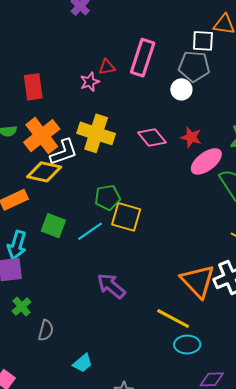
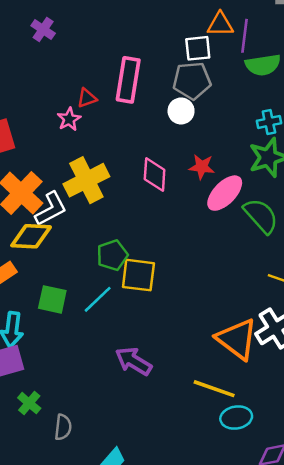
yellow cross: (96, 133) -> (86, 180), turned -36
pink diamond: (152, 137) -> (155, 174), turned 52

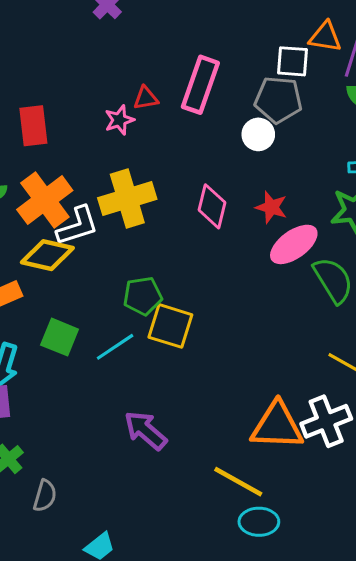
orange triangle: (237, 339) -> (277, 426), turned -45

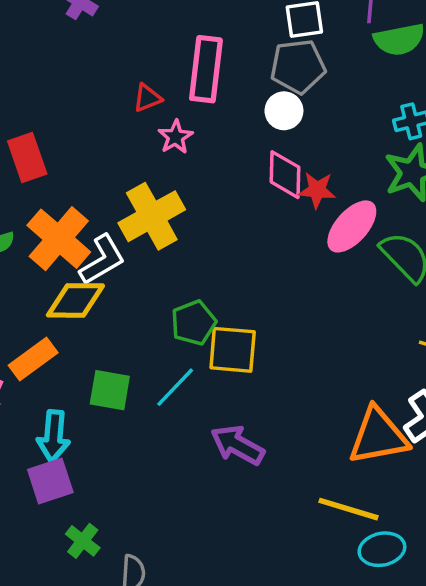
pink star: (119, 120) -> (175, 137), moved
pink diamond: (212, 206) -> (285, 175), moved
purple arrow: (145, 430) -> (237, 445), moved

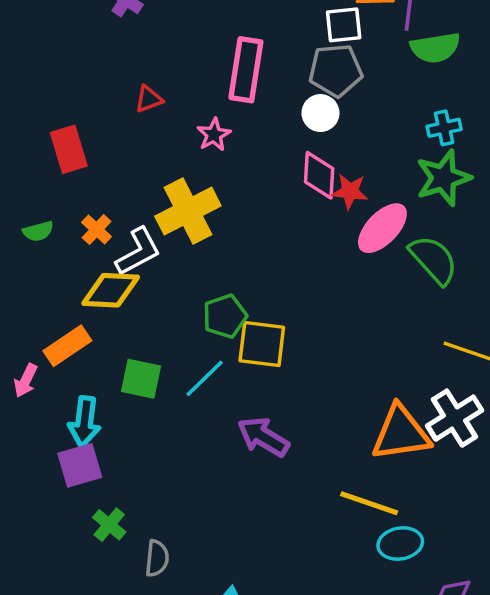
red triangle: (147, 98) -> (149, 99), moved
orange cross: (59, 239) -> (97, 230), size x0.5

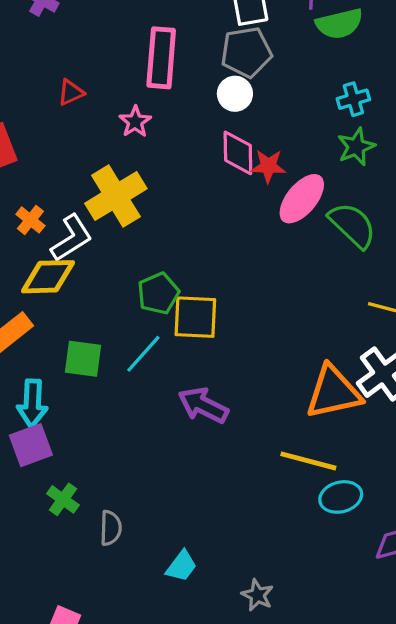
green star: (443, 178) -> (356, 147), size x0.7

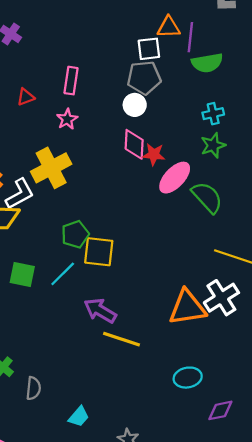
pink rectangle: (161, 58) -> (71, 81), moved, size x0.7
yellow line: (308, 461) -> (122, 339), moved

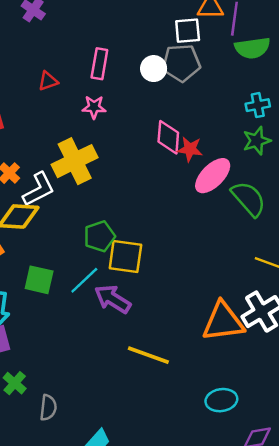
white circle: (135, 105) -> (154, 69), moved
pink star: (67, 119) -> (94, 107), turned 30
purple arrow: (100, 311) -> (113, 299), moved

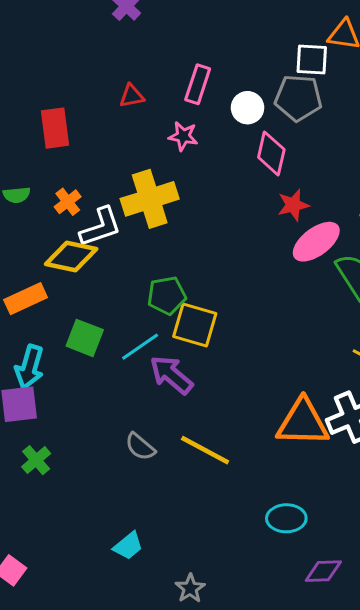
white circle: (154, 69) -> (248, 108), moved
pink diamond: (168, 137) -> (271, 153), moved
red star: (190, 149) -> (293, 205), turned -30
gray semicircle: (48, 408) -> (140, 447), moved, turned 115

